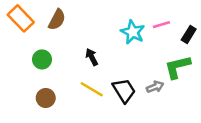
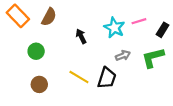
black arrow: (92, 57) -> (81, 36), moved
gray arrow: (155, 87) -> (123, 56), moved
black trapezoid: (124, 91) -> (107, 78), turned 50

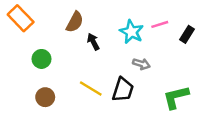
brown semicircle: (49, 17) -> (75, 22), moved
gray arrow: (123, 56) -> (141, 64), turned 40
green L-shape: (153, 58) -> (176, 97), moved

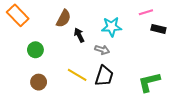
pink line: (160, 24) -> (146, 12), moved
cyan star: (131, 32) -> (112, 27), turned -30
black rectangle: (187, 34) -> (158, 29), turned 72
gray arrow: (141, 64) -> (102, 50), moved

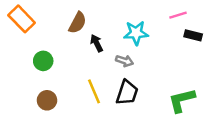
yellow line: (77, 75) -> (94, 91), turned 36

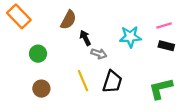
pink line: (178, 15) -> (164, 25), moved
cyan star: (136, 33) -> (130, 37), moved
black rectangle: (193, 35) -> (166, 46), moved
gray arrow: (125, 61) -> (99, 54), moved

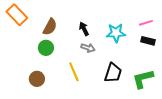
brown semicircle: (68, 20) -> (50, 27), moved
black arrow: (85, 38) -> (84, 29), moved
green circle: (38, 54) -> (46, 48), moved
black trapezoid: (112, 82) -> (113, 73), moved

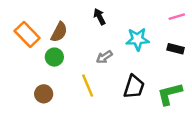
orange rectangle: (17, 15) -> (27, 34), moved
pink line: (146, 23) -> (177, 17), moved
black arrow: (84, 29) -> (99, 17), moved
gray arrow: (88, 48) -> (104, 57), turned 128

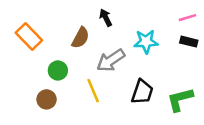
brown semicircle: (59, 32) -> (81, 38), moved
black rectangle: (176, 49) -> (189, 42), moved
green circle: (54, 57) -> (58, 70), moved
gray arrow: (104, 57) -> (111, 60), size x1.6

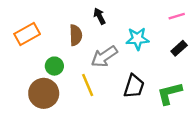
orange rectangle: (29, 36) -> (27, 34), turned -75
brown semicircle: (81, 38) -> (76, 35), turned -30
black rectangle: (189, 42) -> (179, 48), moved, turned -56
brown circle: (47, 99) -> (44, 93), size x1.6

